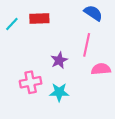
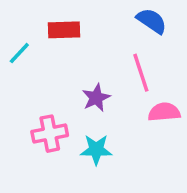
cyan line: (12, 24) -> (19, 53), moved
pink line: (87, 45) -> (141, 73), turned -30

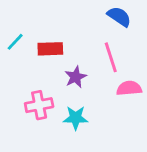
red rectangle: (64, 30) -> (50, 49), moved

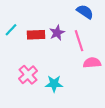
purple star: (76, 77) -> (57, 33), moved
pink cross: (39, 105) -> (28, 75), turned -30

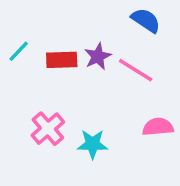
pink line: (79, 41) -> (136, 70), turned -40
pink semicircle: (92, 63) -> (158, 127), moved

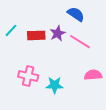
blue semicircle: (146, 20) -> (76, 14), moved
pink cross: (48, 129) -> (28, 76), turned -36

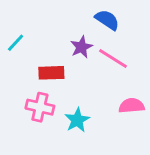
red rectangle: (36, 35) -> (51, 73), moved
cyan star: (55, 85) -> (77, 120), turned -30

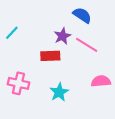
red rectangle: (51, 73) -> (50, 56), moved
pink cross: (40, 107) -> (18, 83), moved

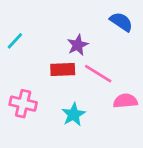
blue semicircle: (82, 15) -> (121, 22), moved
pink line: (87, 45) -> (98, 74), moved

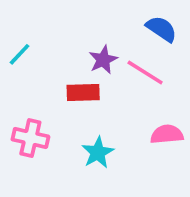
pink line: (98, 74) -> (145, 73), moved

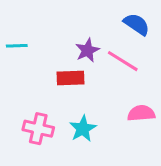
cyan line: (19, 54) -> (17, 46), turned 45
pink cross: (30, 138) -> (38, 129), moved

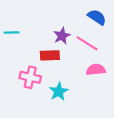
pink semicircle: (141, 113) -> (96, 70), moved
pink cross: (38, 129) -> (30, 77), moved

